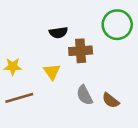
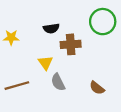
yellow star: (13, 66) -> (11, 38), moved
gray semicircle: (85, 95) -> (58, 82), moved

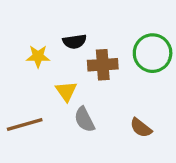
green circle: (103, 22) -> (153, 53), moved
yellow star: (11, 38) -> (38, 56), moved

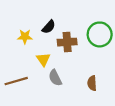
black semicircle: (75, 41) -> (49, 27), turned -40
brown semicircle: (141, 128) -> (92, 83), turned 48

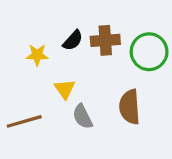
brown cross: (67, 42) -> (105, 40), moved
brown semicircle: (92, 83) -> (130, 107), moved, size x1.5

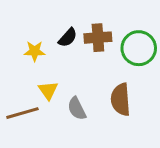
yellow triangle: (65, 89) -> (48, 90), moved

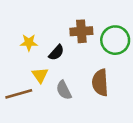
black semicircle: (68, 38) -> (56, 53), moved

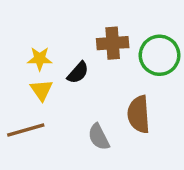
yellow triangle: (40, 75) -> (41, 90), moved
gray semicircle: (64, 90) -> (99, 137), moved

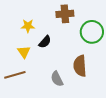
brown cross: (113, 43) -> (65, 14), moved
yellow star: (40, 59) -> (28, 26), moved

